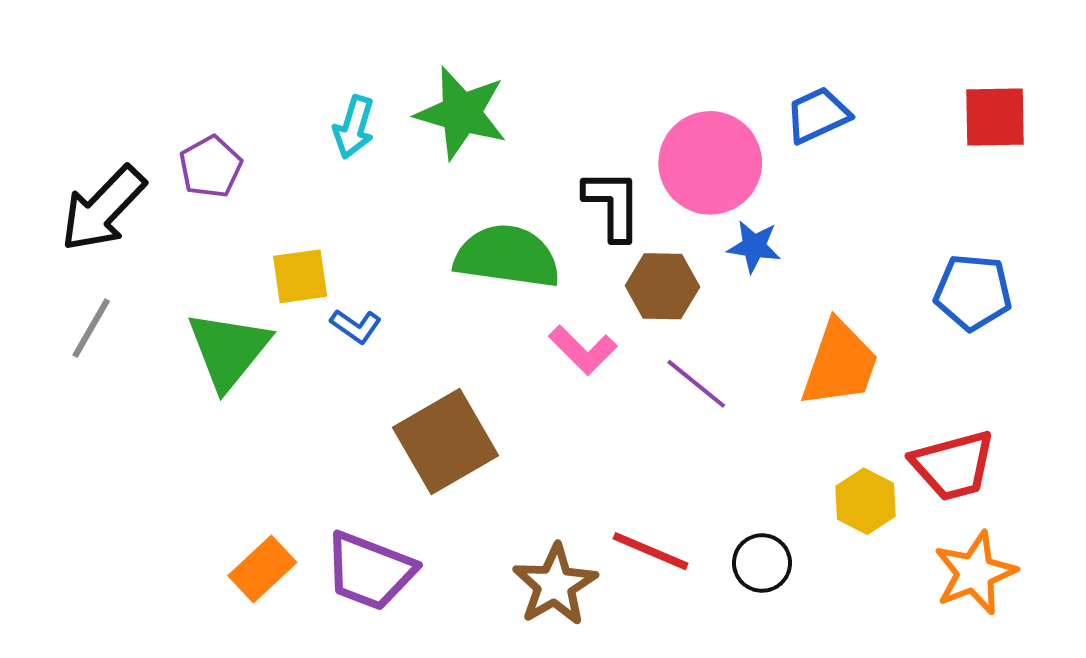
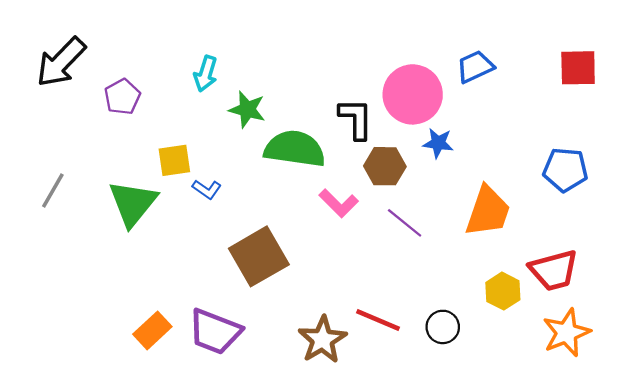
green star: (461, 113) -> (247, 109), moved, size x0.7
black arrow: (103, 209) -> (61, 62), moved

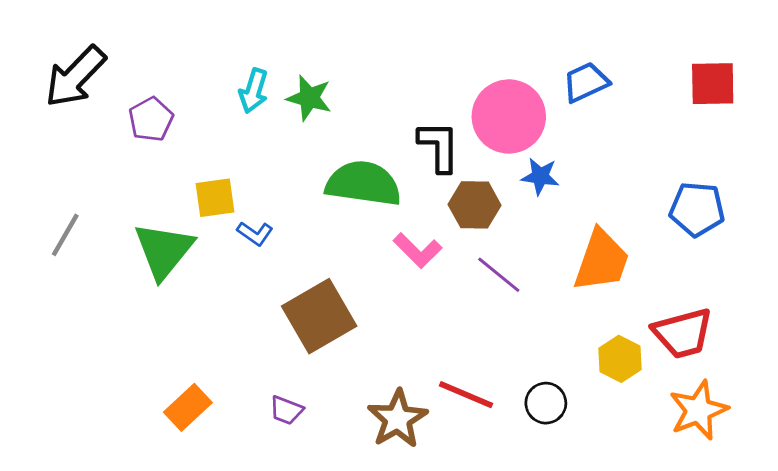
green star: (247, 109) -> (309, 98), moved
purple trapezoid: (215, 332) -> (286, 410), moved, size x0.5

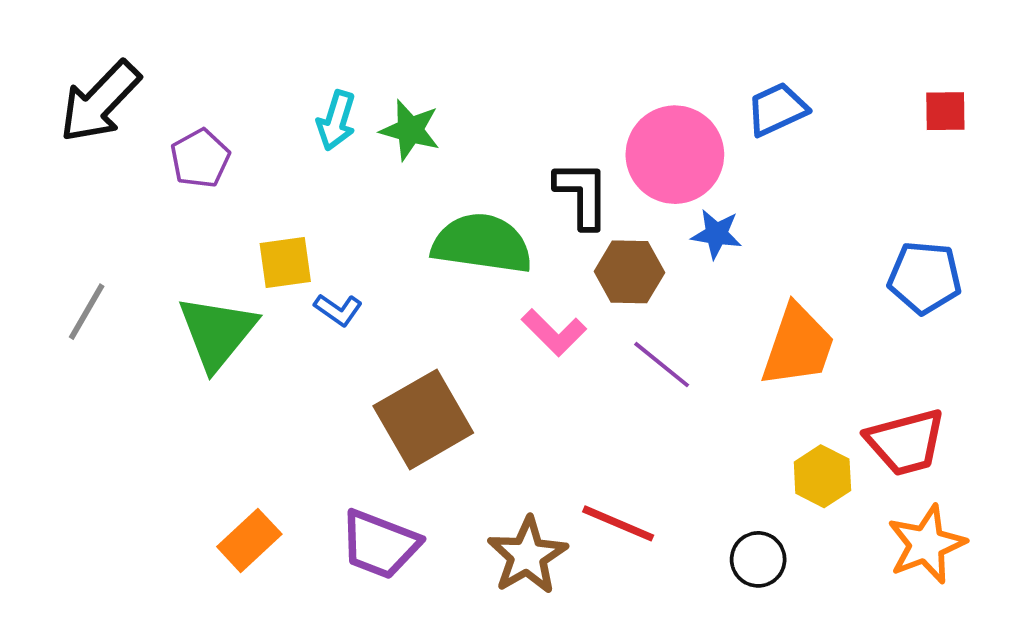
red square: (713, 84) -> (945, 111), size x0.7
black circle: (546, 403) -> (758, 559), moved
purple trapezoid: (286, 410) -> (380, 544), size x1.8

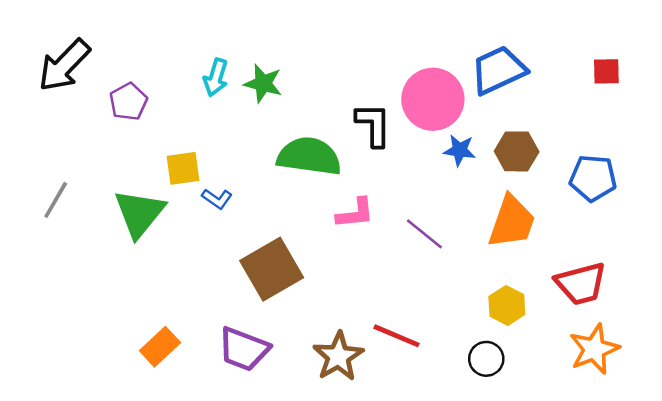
blue trapezoid: (777, 109) -> (498, 70), size x1.4
brown hexagon: (629, 272) -> (517, 151), moved
pink L-shape: (554, 332) -> (355, 213), turned -51
yellow hexagon: (822, 476) -> (507, 305), moved

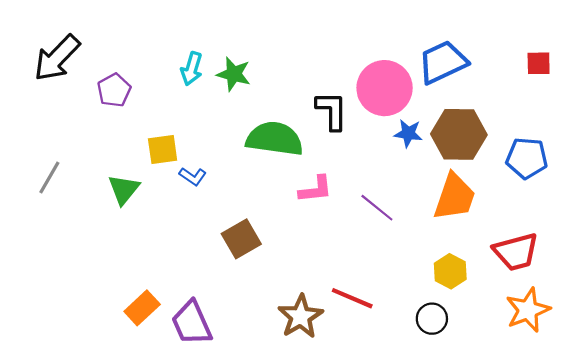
brown hexagon: (517, 151) -> (459, 134), size x1.4
green triangle: (139, 213) -> (124, 189), size x0.7
brown square: (272, 269) -> (241, 239), size x0.7
purple trapezoid: (244, 349) -> (192, 323), moved, turned 45

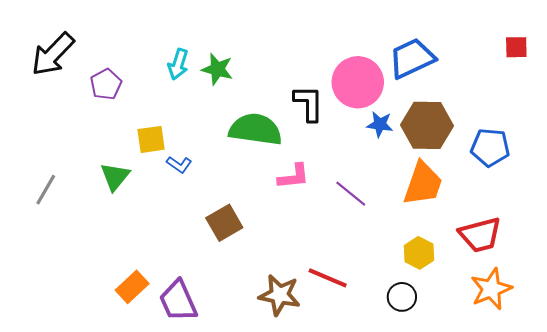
red square: (539, 63) -> (516, 47), moved
gray line: (49, 177) -> (46, 190), moved
brown star: (300, 316) -> (280, 295), turned -30

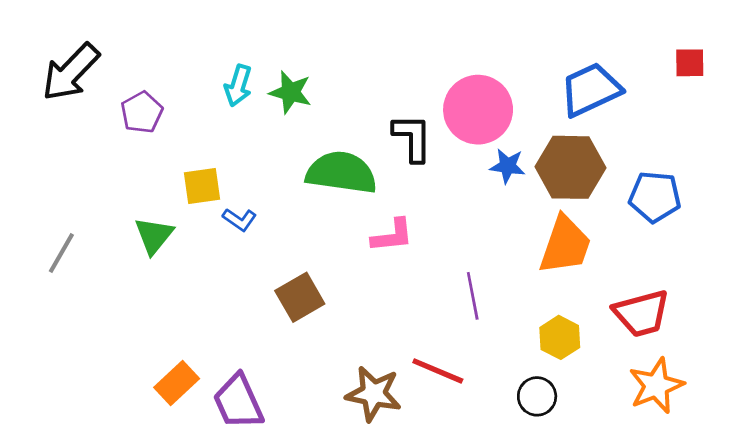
blue trapezoid: (412, 58) -> (591, 90), moved
purple line: (351, 194) -> (473, 296), moved, turned 40

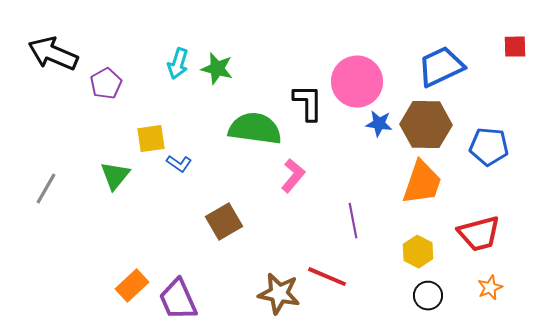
black arrow: (71, 72) -> (53, 54), turned 69
pink L-shape: (392, 236) -> (293, 176), turned -44
orange star: (656, 386) -> (490, 288), size x0.6
black circle: (537, 396) -> (428, 296), moved

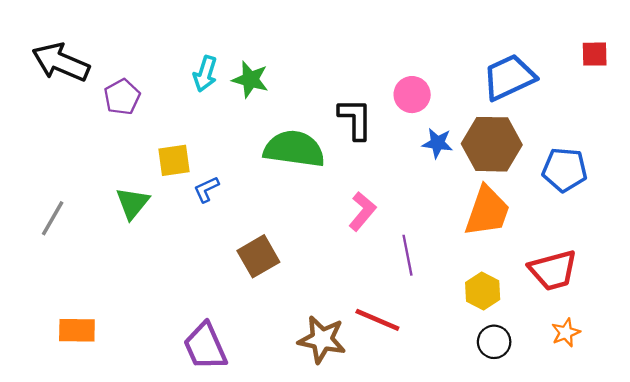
pink circle: (357, 82) -> (412, 95), size x0.6
blue L-shape: (179, 164) -> (206, 189), turned 120
pink L-shape: (293, 176) -> (362, 211), moved
orange rectangle: (132, 286) -> (77, 330), moved, turned 44

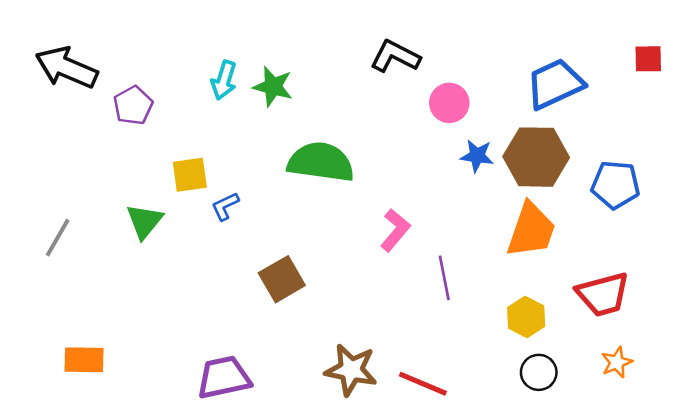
black L-shape: (355, 119) -> (395, 56), moved, turned -63
red line: (377, 320) -> (423, 384), moved
purple trapezoid: (205, 346) -> (224, 377), turned 102

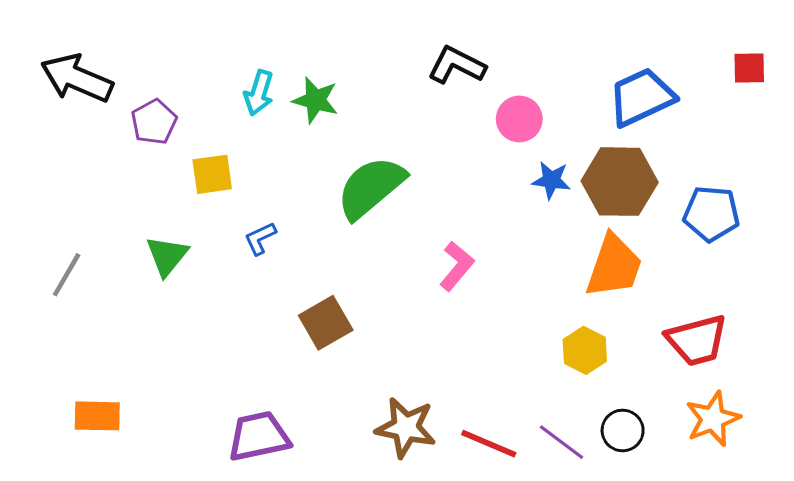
green semicircle: (321, 162) -> (371, 187), turned -48
yellow square: (190, 175) -> (212, 174), moved
purple line: (444, 278) -> (561, 442), moved, turned -42
yellow hexagon: (526, 317) -> (585, 350), moved
orange star: (617, 362) -> (713, 419), size x1.5

